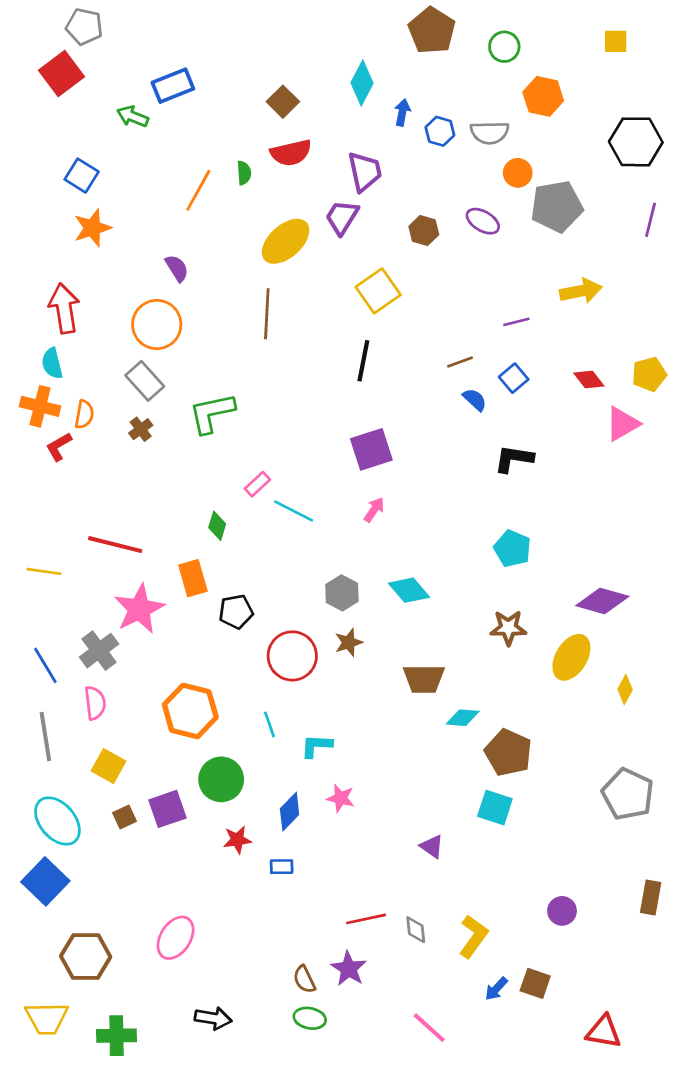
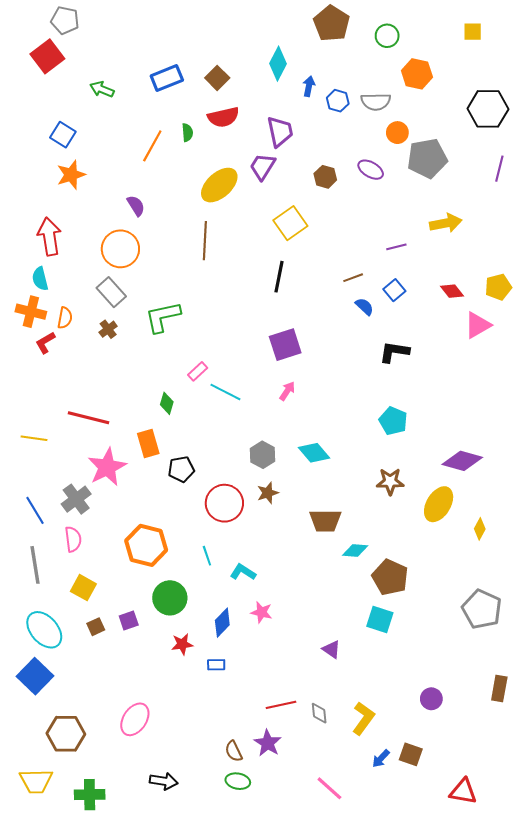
blue rectangle: (173, 86) -> (167, 78), moved
cyan L-shape: (316, 746) -> (243, 572), turned 30
purple square: (167, 809) -> (129, 621), size x0.7

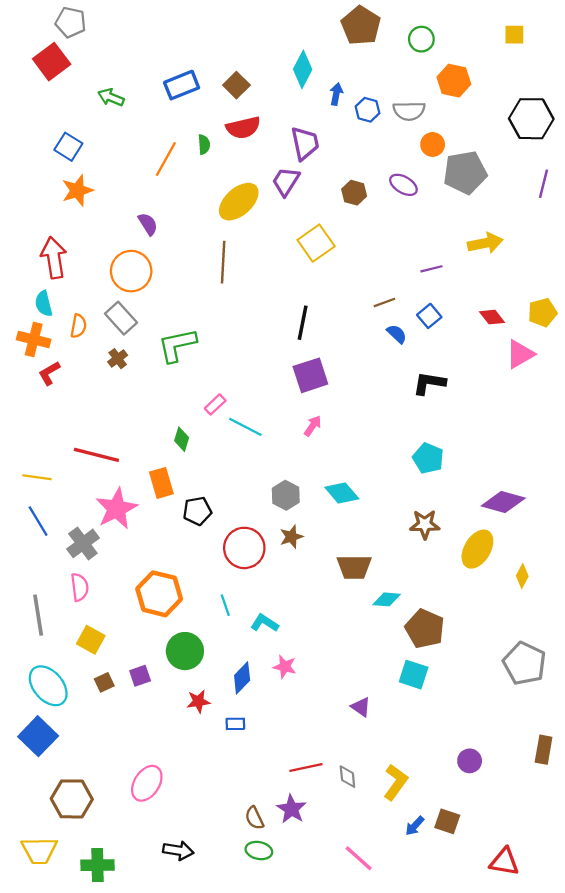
black line: (279, 277) -> (303, 323), moved
orange semicircle: (65, 318) -> (78, 326), moved
blue line: (35, 510) -> (38, 521), moved

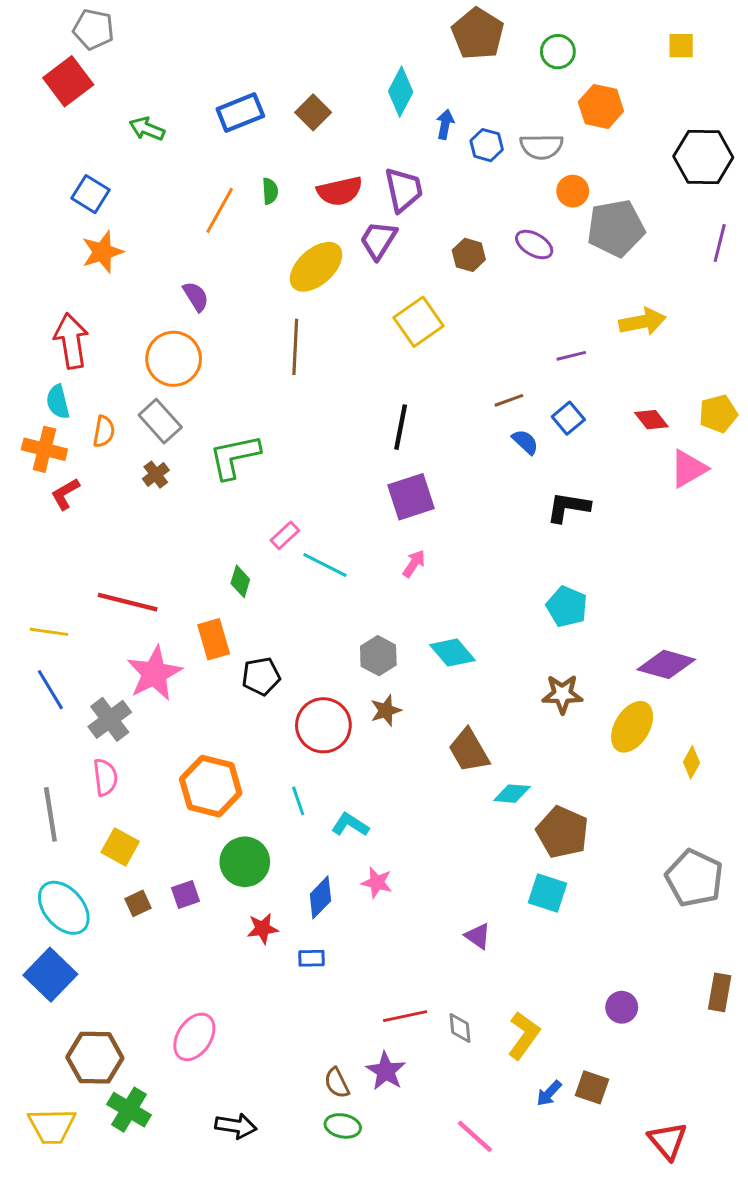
red semicircle: (243, 128) -> (340, 191), moved
brown trapezoid: (354, 567) -> (469, 751), turned 60
red triangle: (504, 862) -> (668, 1141), turned 40
green cross: (98, 865) -> (129, 1110), moved, turned 32

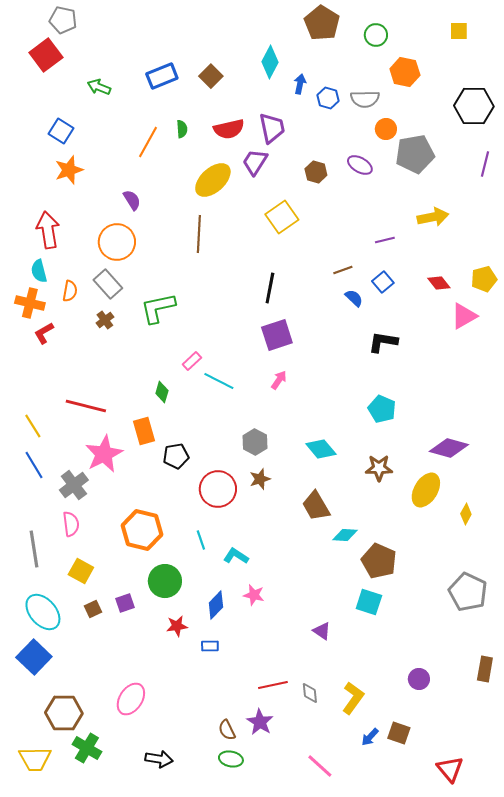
yellow line: (49, 632) -> (33, 426), turned 50
cyan diamond: (453, 653) -> (321, 449), moved

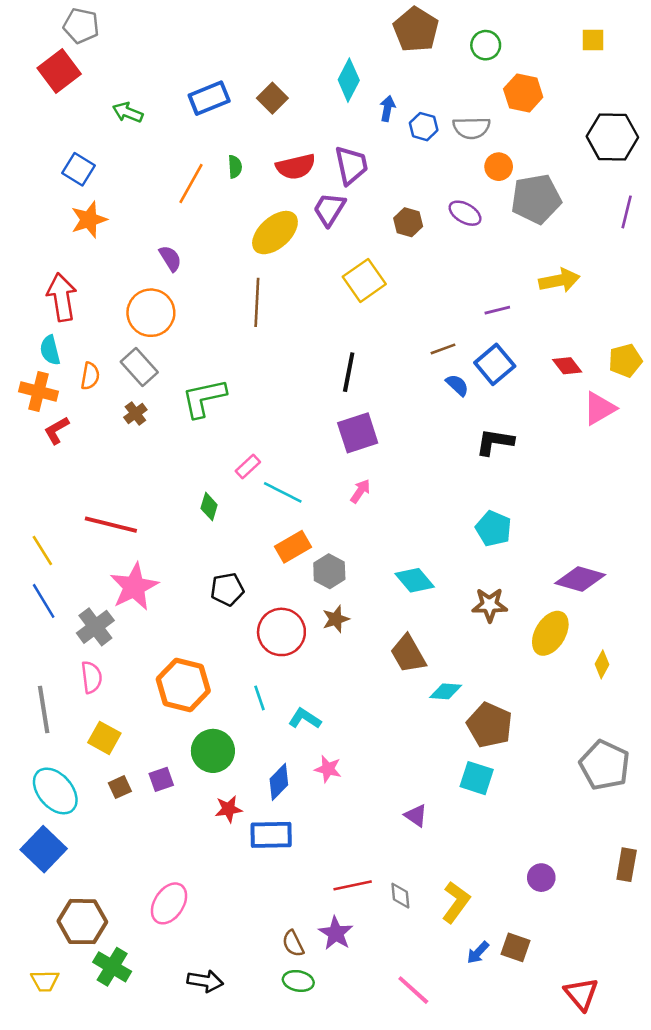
blue square: (383, 282) -> (495, 364), size x1.4
orange rectangle: (144, 431) -> (293, 547), moved, turned 76
blue rectangle: (210, 646) -> (271, 835), size x1.8
yellow trapezoid: (35, 759) -> (45, 981), size x0.7

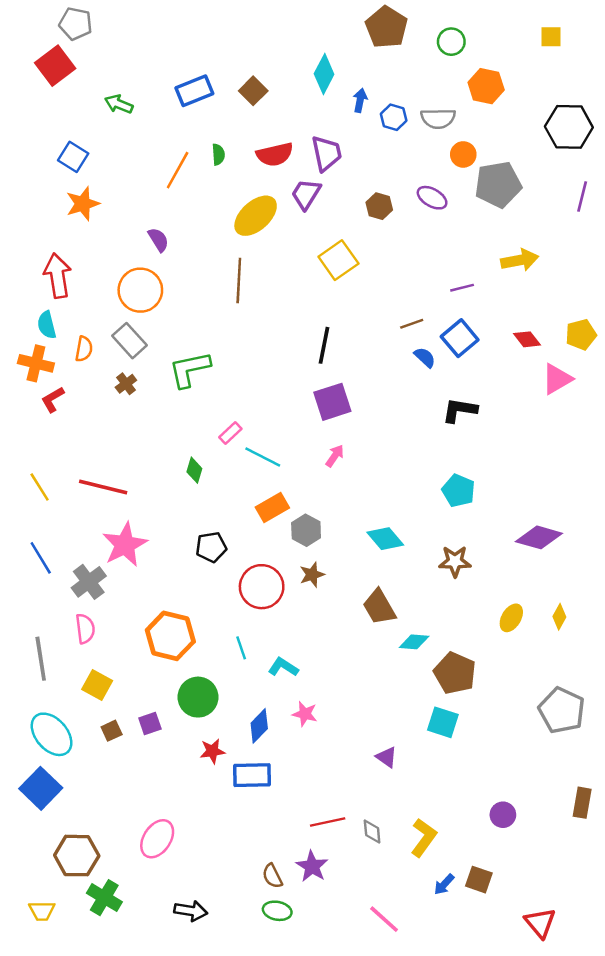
yellow line: (42, 551) -> (40, 487), moved
yellow ellipse: (550, 633) -> (511, 618), moved, size x0.7

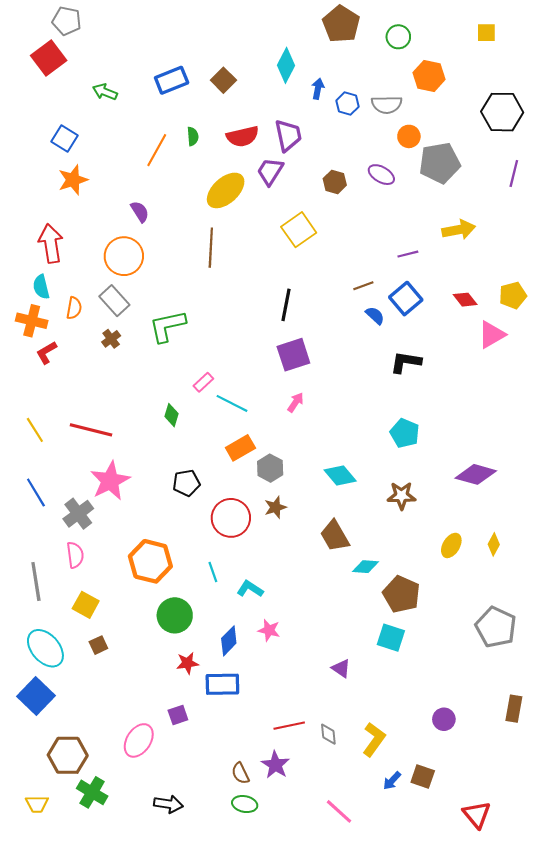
purple square: (150, 724) -> (178, 715), moved

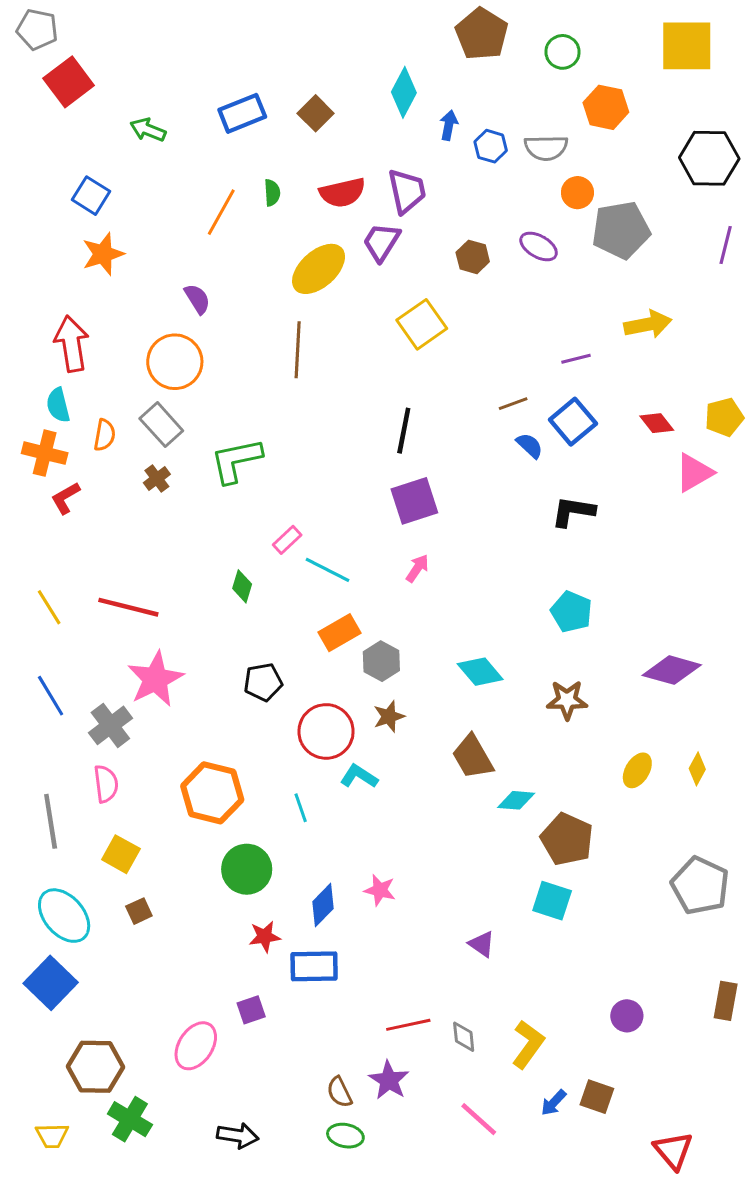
gray pentagon: (67, 21) -> (37, 29), moved
yellow square: (486, 33) -> (687, 46), size x2.0
cyan L-shape: (250, 589) -> (359, 776), moved
pink line: (339, 811) -> (479, 1119), moved

